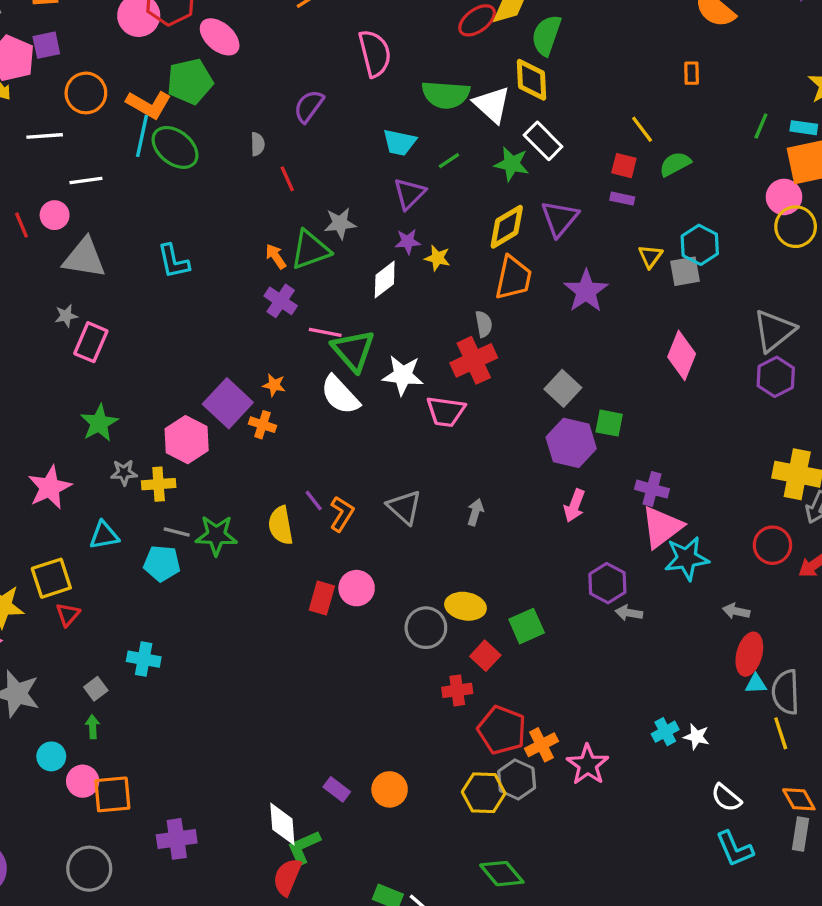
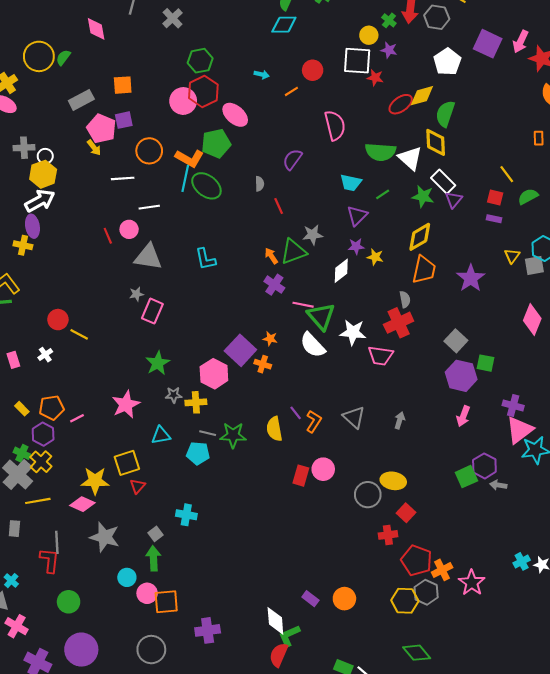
purple triangle: (560, 218) -> (454, 200), moved, size x0.7
green square: (527, 626) -> (466, 477), moved
green arrow: (93, 727) -> (153, 558), size x1.6

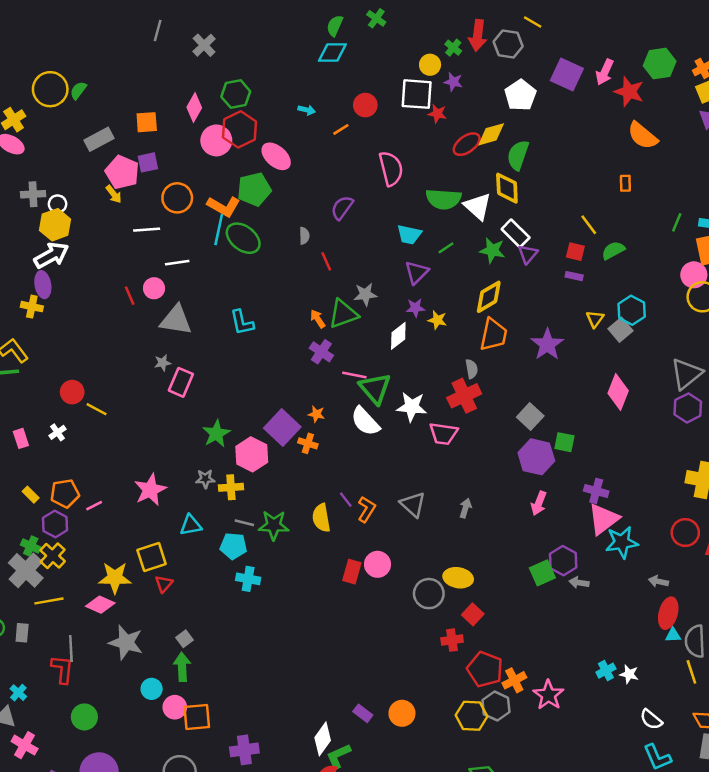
pink diamond: (96, 29) -> (194, 107), moved, turned 40
gray square: (534, 265) -> (621, 330), turned -30
green star: (158, 363) -> (216, 434), moved
cyan cross: (186, 515) -> (248, 579), moved
white diamond: (275, 621) -> (323, 739), turned 40

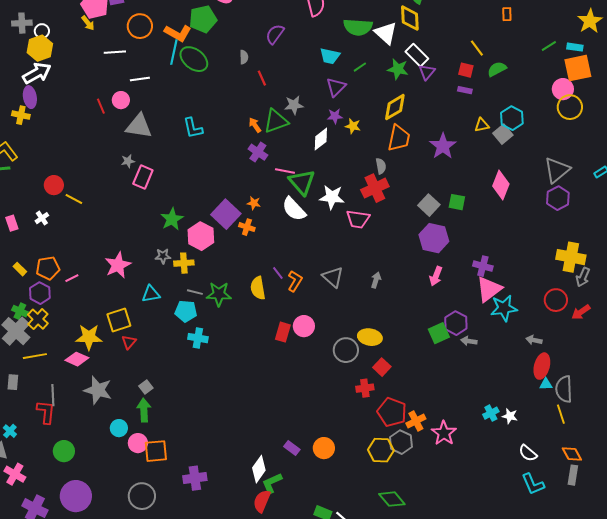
green line: (677, 222) -> (549, 46), turned 35
yellow triangle: (595, 319) -> (482, 125), turned 42
green square: (564, 442) -> (457, 202), moved

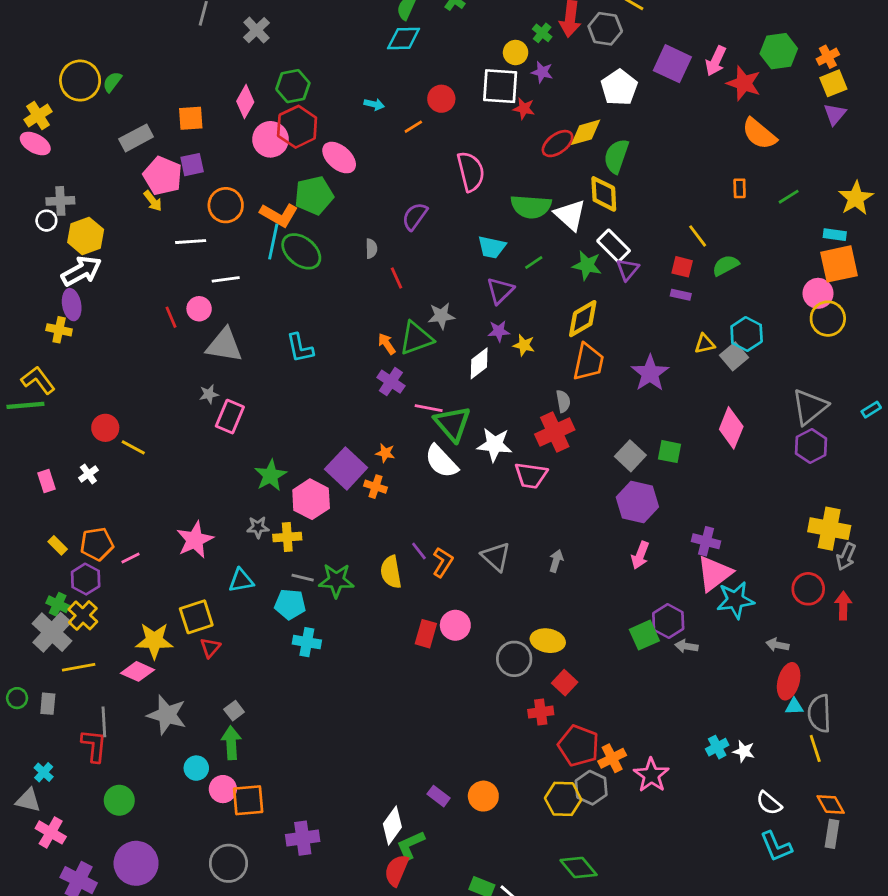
white circle: (42, 31) -> (46, 221), moved
green line: (549, 46) -> (789, 197), moved
red arrow: (581, 312) -> (843, 606), turned 126

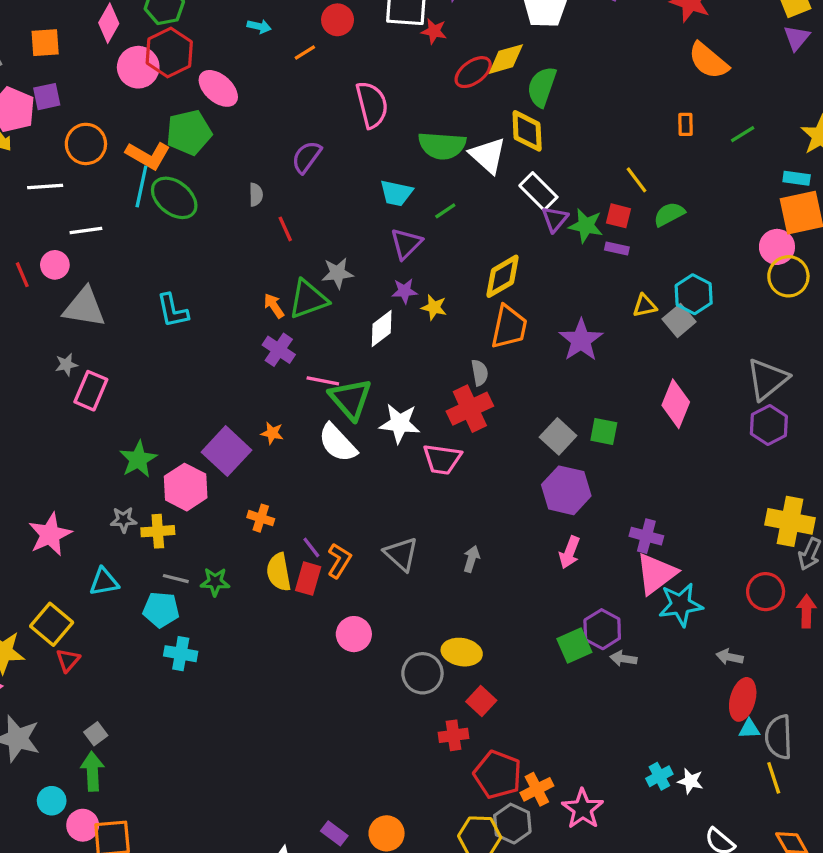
green star: (587, 265) -> (586, 226), moved
orange cross: (376, 487) -> (261, 518), moved
green star: (336, 580) -> (215, 582), size x0.7
yellow square: (196, 617) -> (52, 624), turned -32
red rectangle: (426, 634) -> (308, 579), moved

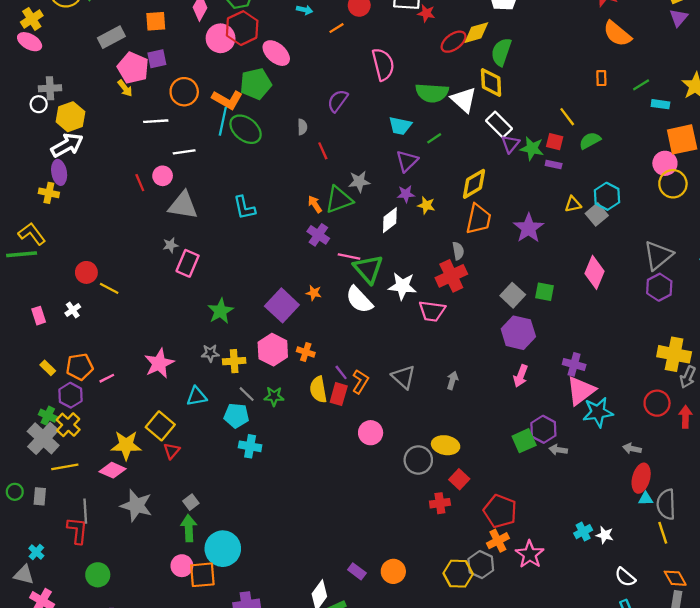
cyan rectangle: (797, 178) -> (660, 104), moved
pink hexagon: (186, 487) -> (273, 350), moved
gray line: (176, 579) -> (247, 394), turned 30
red pentagon: (498, 775) -> (500, 511), moved
cyan circle: (52, 801) -> (223, 549), moved, size x1.8

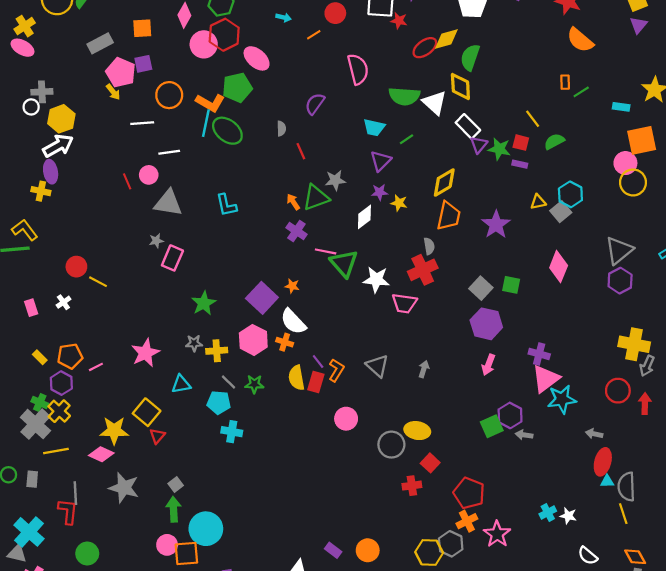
green line: (641, 85) -> (581, 92), moved
white semicircle: (359, 300) -> (293, 322), moved
cyan cross: (36, 552) -> (29, 532), size x2.0

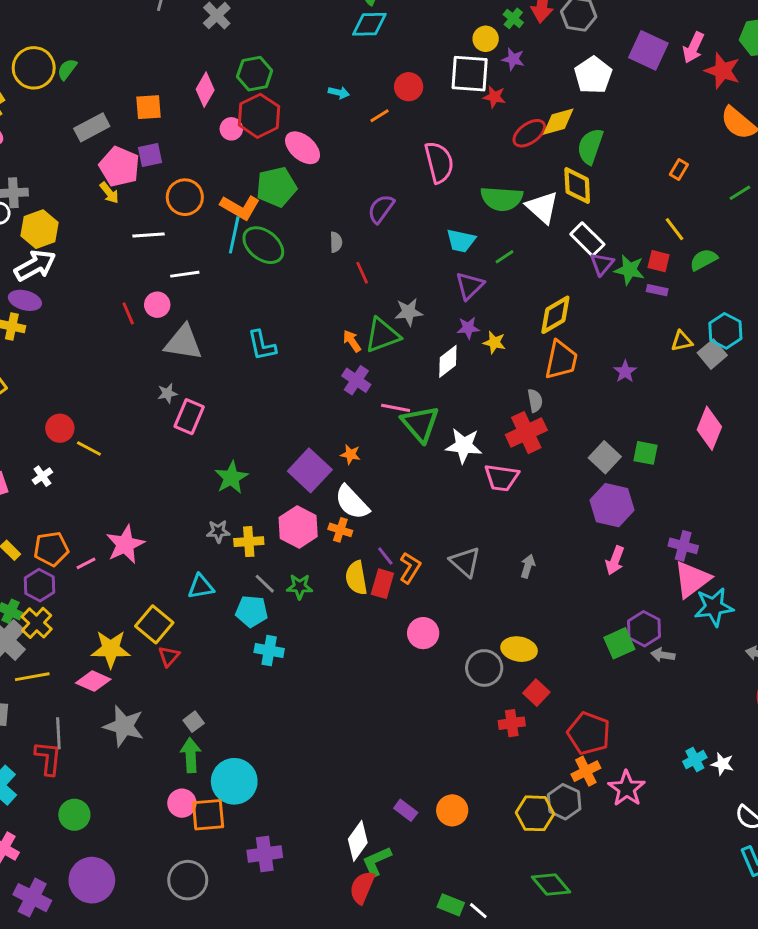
pink circle: (204, 44) -> (231, 129), size x0.6
orange rectangle: (565, 82) -> (679, 170), moved, turned 32
purple ellipse: (51, 172) -> (25, 300), turned -65
purple star: (496, 225) -> (625, 372), size x0.6
pink star: (145, 353) -> (125, 544), moved

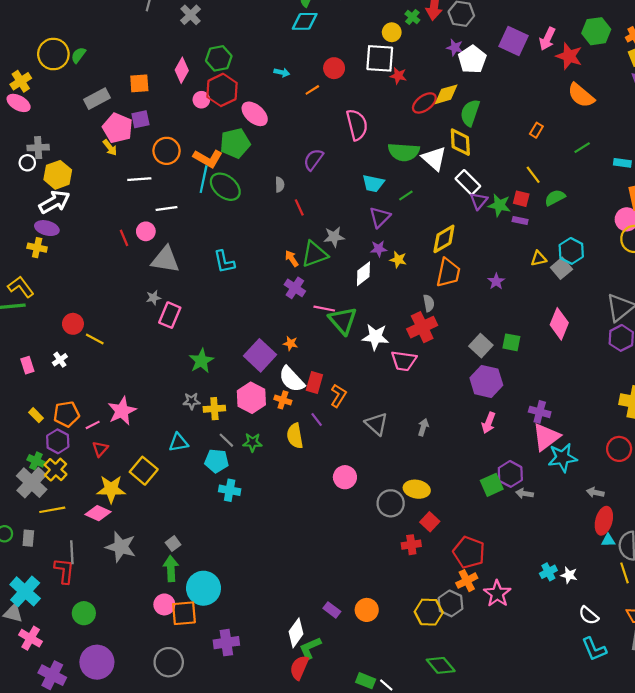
purple star: (513, 59) -> (455, 47), moved
orange L-shape: (410, 568) -> (338, 396), moved
red rectangle: (382, 584) -> (314, 383), moved
red triangle: (169, 656) -> (100, 449), moved

